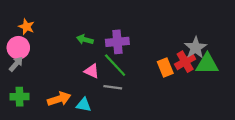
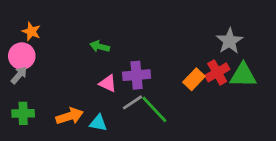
purple cross: (117, 42) -> (137, 75), moved
gray star: (196, 48) -> (229, 41), moved
green line: (115, 65) -> (154, 109), moved
orange rectangle: (165, 67) -> (194, 79), turned 66
gray line: (113, 87) -> (132, 102), turned -42

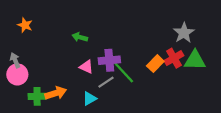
pink circle: (22, 56) -> (17, 74), moved
gray arrow: (19, 75) -> (15, 60), turned -64
green line: (154, 109) -> (124, 72), moved
green cross: (23, 113) -> (37, 96), moved
cyan triangle: (98, 123) -> (90, 99), moved, turned -40

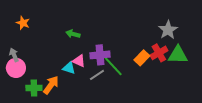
orange arrow: (56, 93) -> (51, 85), turned -36
cyan triangle: (90, 99) -> (69, 68), moved, turned 48

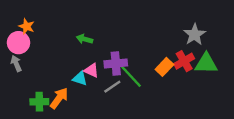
pink circle: (16, 68) -> (18, 43), moved

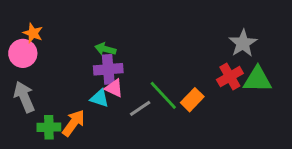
gray arrow: (16, 63) -> (24, 97), moved, size x1.5
purple cross: (116, 63) -> (108, 69), moved
orange rectangle: (164, 67) -> (192, 100), moved

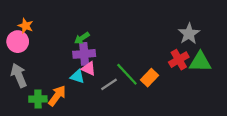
green arrow: (105, 49) -> (82, 38), turned -49

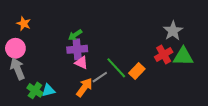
pink circle: (18, 42) -> (15, 48), moved
cyan triangle: (77, 76) -> (48, 90), moved, turned -32
orange arrow: (57, 96) -> (84, 87), moved
green cross: (38, 99) -> (35, 90), turned 35

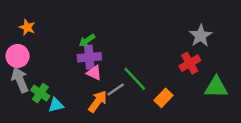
green triangle: (183, 57) -> (216, 87), moved
orange rectangle: (137, 71) -> (163, 98), moved
green cross: (35, 90) -> (40, 93), moved

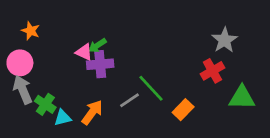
pink triangle: (94, 73) -> (84, 52), moved
orange arrow: (98, 101) -> (92, 112), moved

